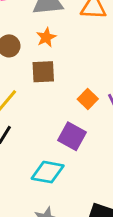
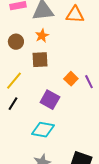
purple square: (72, 136) -> (50, 100), moved

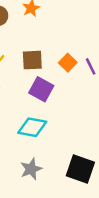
brown square: (40, 60) -> (32, 60), moved

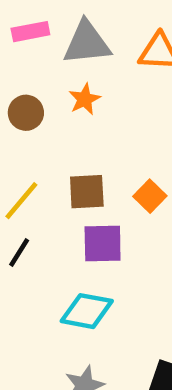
purple square: (41, 89) -> (103, 243), turned -30

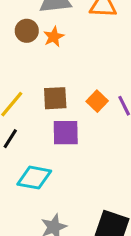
brown circle: (26, 113) -> (27, 31), moved
cyan diamond: (87, 311) -> (34, 178), moved

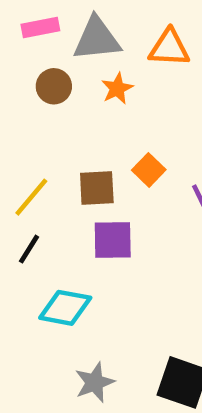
orange star: (54, 37) -> (117, 89), moved
orange square: (97, 101) -> (149, 170), moved

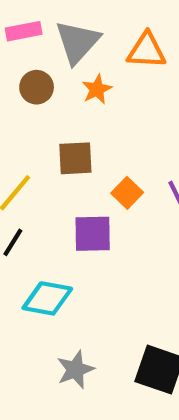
gray triangle: (97, 39) -> (77, 42), turned -42
orange square: (149, 170) -> (127, 193), moved
brown square: (97, 188) -> (75, 158), moved

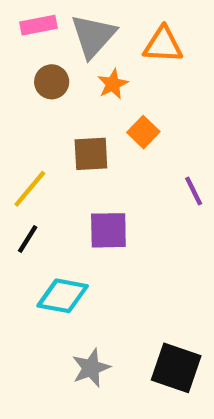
orange square: (127, 193) -> (143, 132), moved

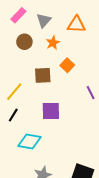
pink rectangle: (39, 25) -> (18, 15), turned -35
gray triangle: (93, 36) -> (44, 20), size x0.7

